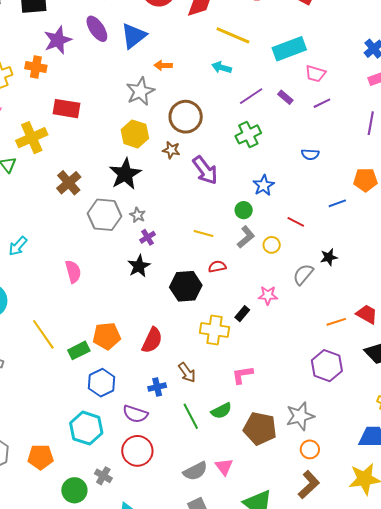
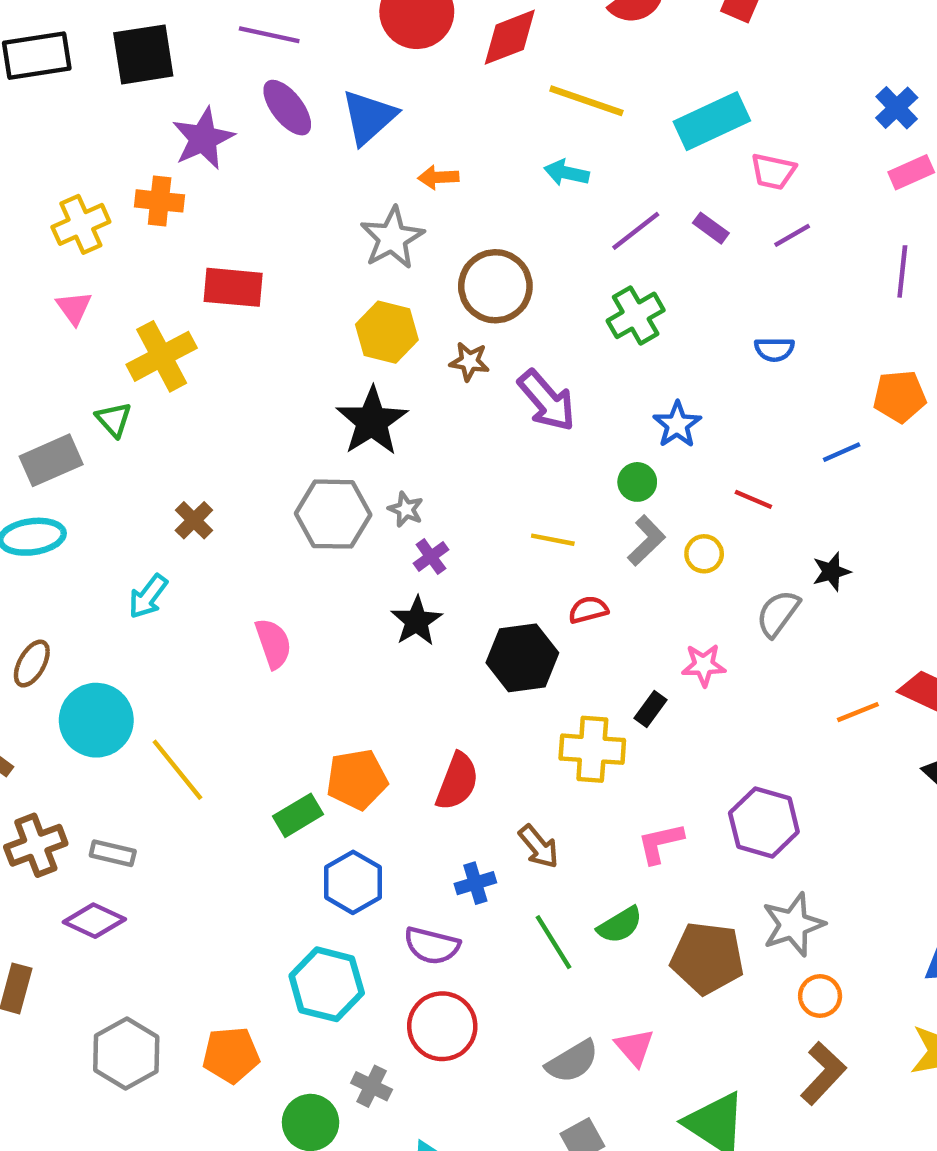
brown cross: (69, 183) -> (194, 520), moved, size x0.7
yellow line: (43, 334) -> (177, 770), moved
purple hexagon: (327, 366) -> (764, 822), moved

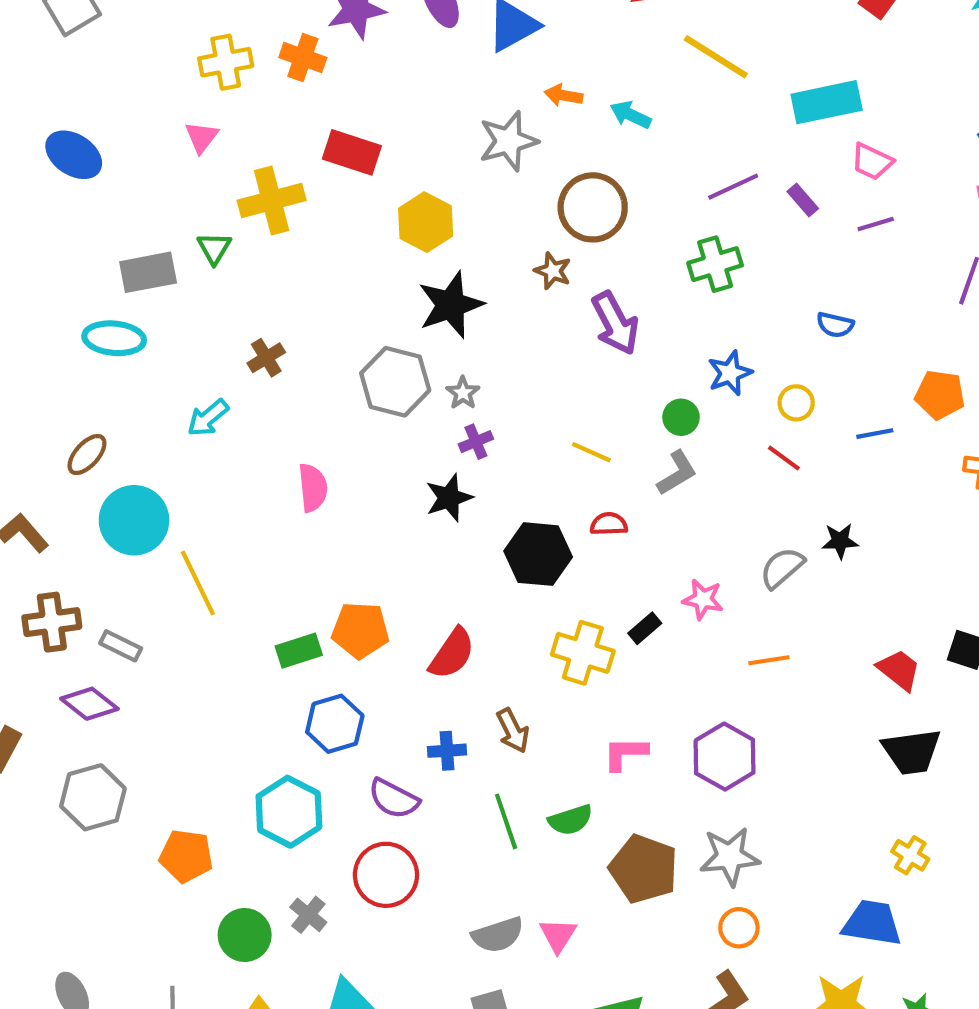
cyan arrow: (567, 173) -> (631, 115), moved
yellow hexagon: (387, 332) -> (426, 222), moved
yellow circle: (704, 554) -> (796, 403), moved
orange line: (858, 712) -> (769, 660), moved
gray hexagon: (126, 1053) -> (93, 797), moved

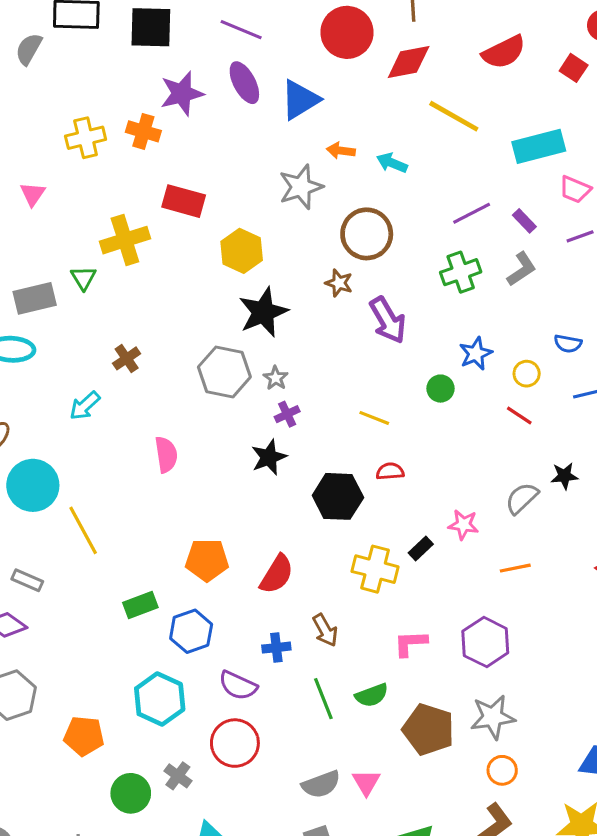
pink triangle: (202, 137) -> (33, 194), moved
blue semicircle: (835, 325) -> (568, 344), moved
gray L-shape: (677, 473) -> (522, 269), moved
green rectangle: (299, 651) -> (140, 605), moved

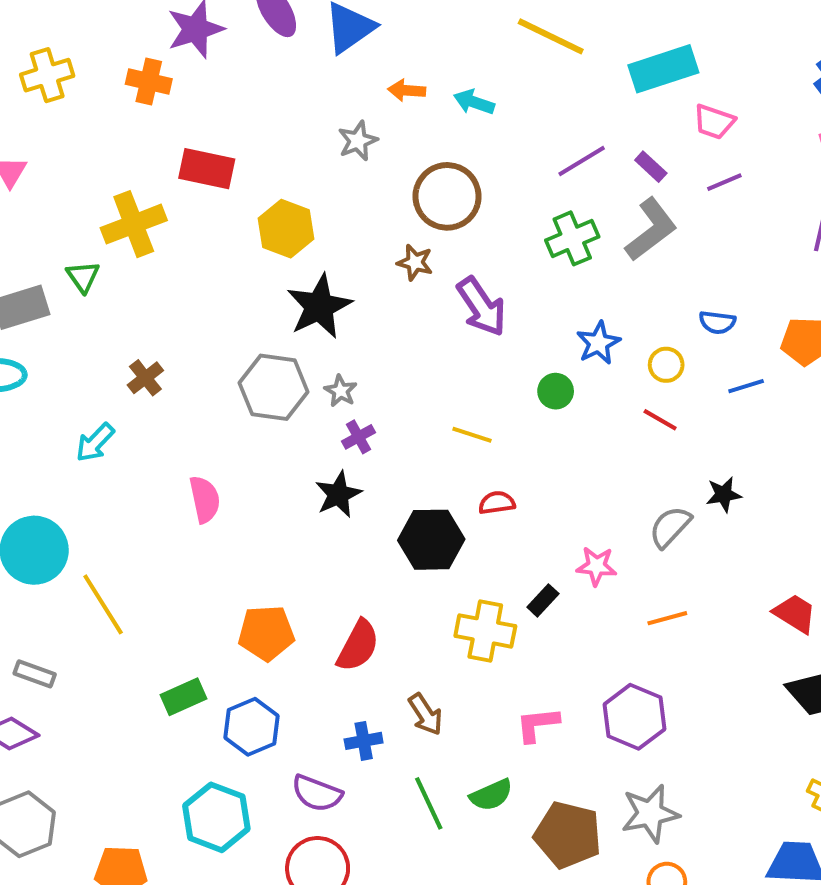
yellow cross: (86, 138) -> (47, 75), moved
gray star: (301, 187) -> (358, 141), size x0.7
gray L-shape: (522, 269) -> (651, 229), size x1.4

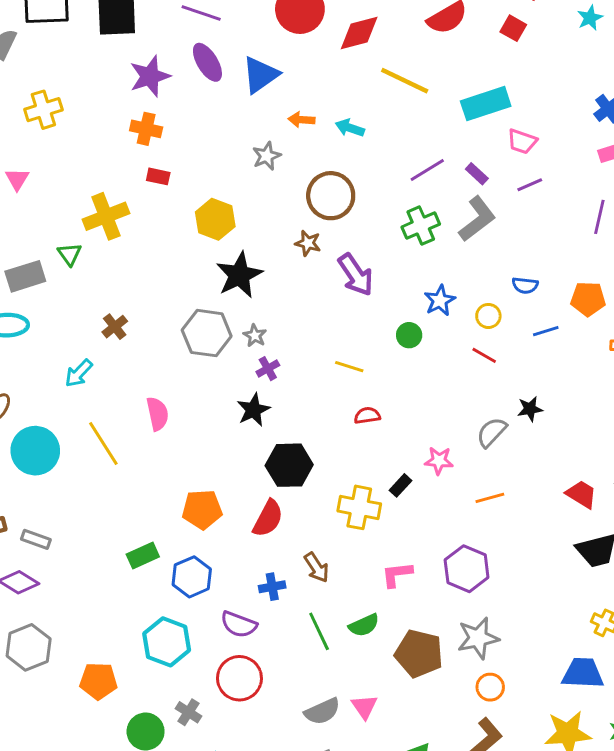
orange cross: (149, 82) -> (146, 129), moved
red rectangle: (207, 169) -> (158, 176), size x0.6
black hexagon: (431, 540) -> (289, 465), moved
yellow line: (103, 604) -> (103, 444), moved

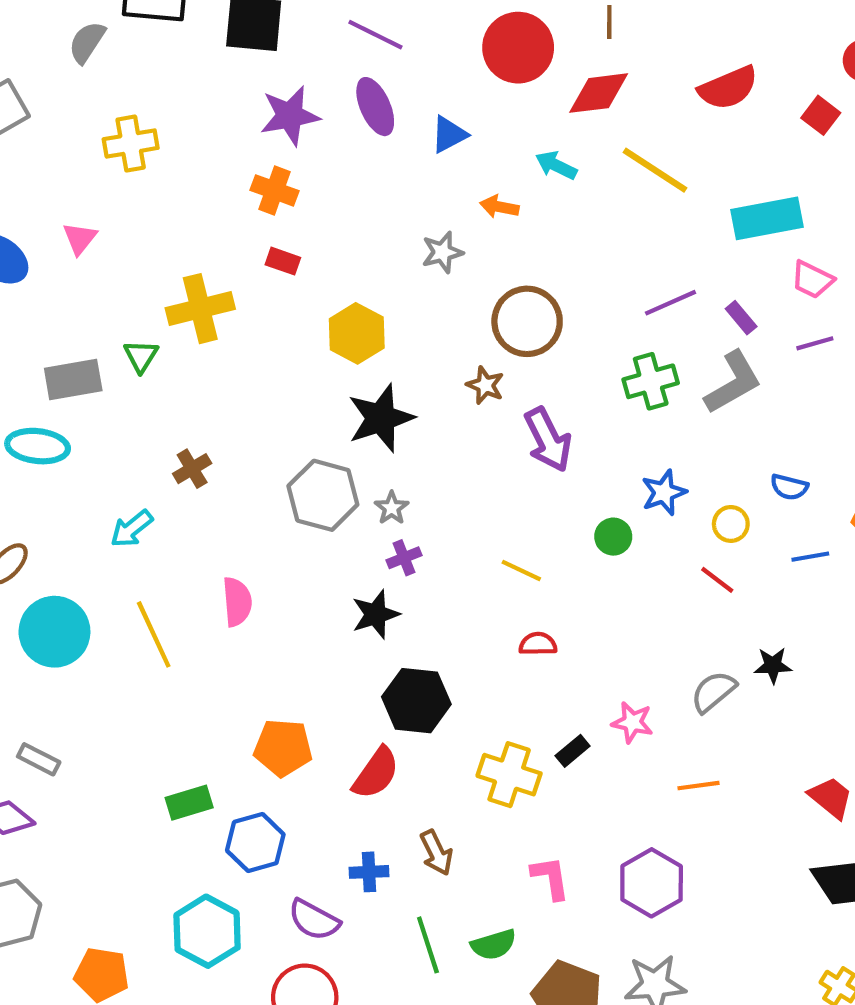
blue triangle: (260, 75) -> (449, 134), size x0.7
cyan arrow: (350, 128) -> (556, 165), moved
pink L-shape: (397, 574) -> (550, 878), turned 80

